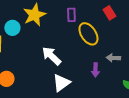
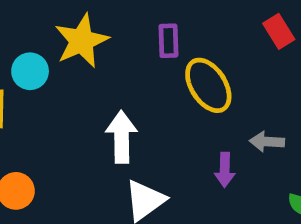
red rectangle: (109, 13) -> (279, 31), moved
white arrow: (51, 56) -> (122, 137), turned 45

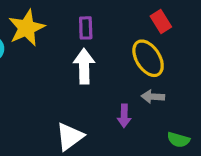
yellow ellipse: (208, 85) -> (148, 58), moved
white arrow: (122, 137) -> (84, 66), moved

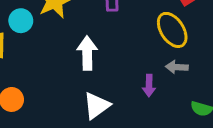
white arrow: (84, 66) -> (87, 53), moved

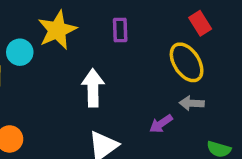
purple arrow: (149, 86) -> (161, 124), turned 55

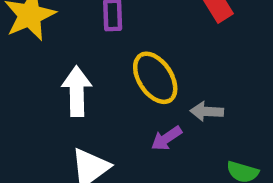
yellow ellipse: (187, 62) -> (155, 78), moved

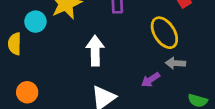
yellow ellipse: (155, 78) -> (164, 33), moved

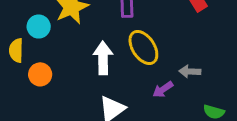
yellow ellipse: (164, 33) -> (143, 47), moved
orange circle: (27, 92) -> (40, 74), moved

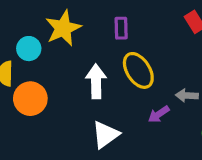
orange circle: (40, 74) -> (30, 99), size x1.4

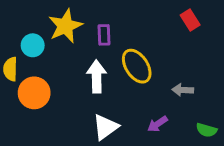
purple rectangle: (121, 28) -> (104, 35), moved
purple arrow: (159, 114) -> (157, 124), moved

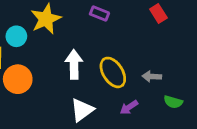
purple rectangle: (104, 35) -> (99, 14), moved, turned -66
yellow ellipse: (137, 66) -> (113, 72), moved
green semicircle: (207, 130) -> (173, 102), moved

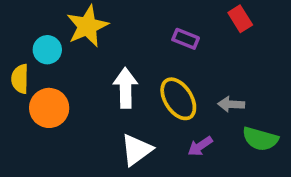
purple rectangle: (99, 14) -> (186, 39), moved
green semicircle: (173, 102) -> (260, 139), size x1.4

